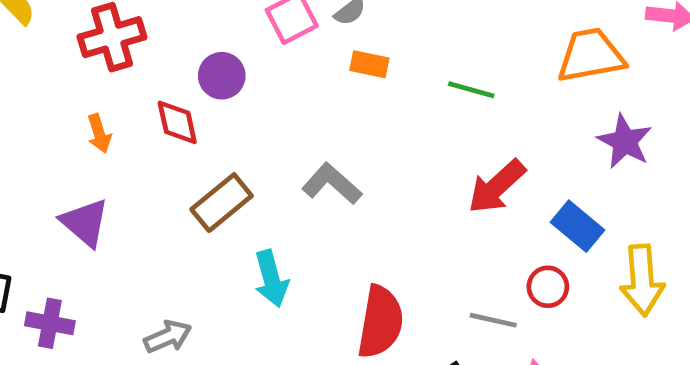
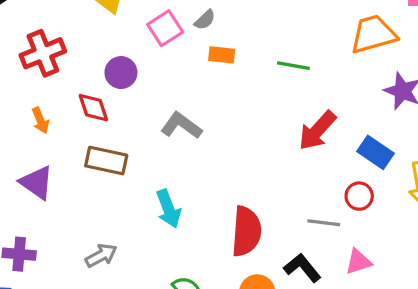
gray L-shape: (332, 184) -> (181, 126), moved
brown rectangle: (222, 203) -> (106, 161), moved, turned 57

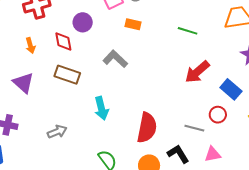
orange rectangle: (222, 55) -> (133, 24), moved

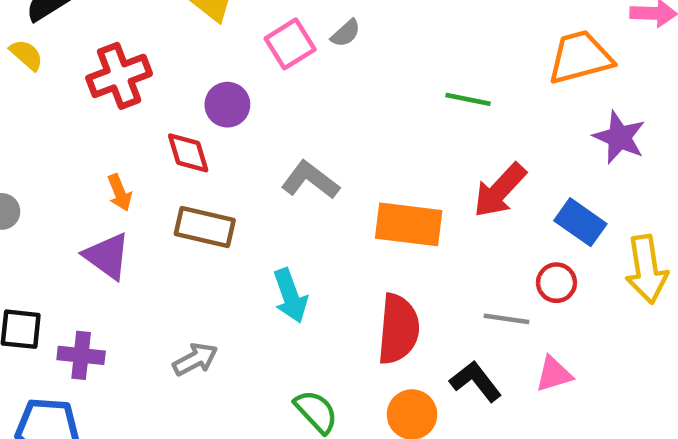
orange rectangle: (133, 24) -> (409, 224), moved, size x1.8
orange arrow: (30, 45) -> (120, 193), moved

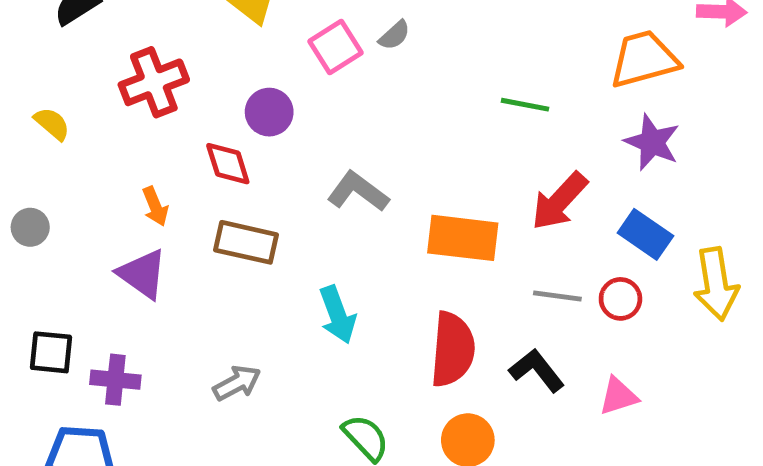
yellow semicircle: (26, 55) -> (52, 124), moved
purple star: (619, 137) -> (652, 142), moved
gray line: (506, 319) -> (557, 296), moved
black L-shape: (476, 381) -> (537, 370), moved

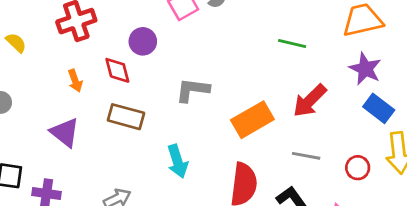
gray L-shape: (358, 192) -> (192, 90), turned -32
orange arrow: (155, 206) -> (75, 81), moved
blue rectangle: (645, 234) -> (379, 108), moved
orange rectangle: (463, 238) -> (252, 120), turned -39
red circle: (620, 299) -> (358, 168), moved

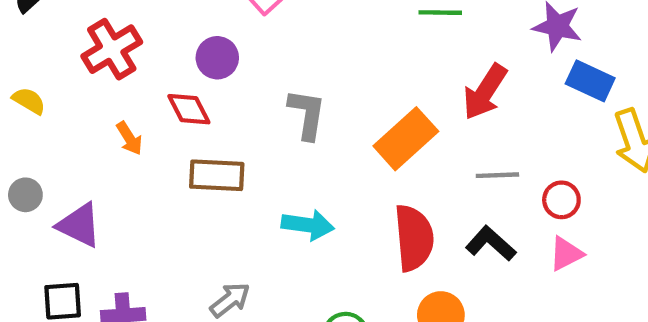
gray L-shape: (192, 90) -> (307, 114), turned 104
purple triangle: (65, 132) -> (79, 225), moved
cyan arrow: (177, 161) -> (308, 225), turned -52
red circle: (358, 168) -> (561, 200), moved

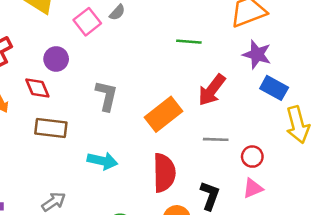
black L-shape: (491, 244) -> (210, 196), moved, turned 64

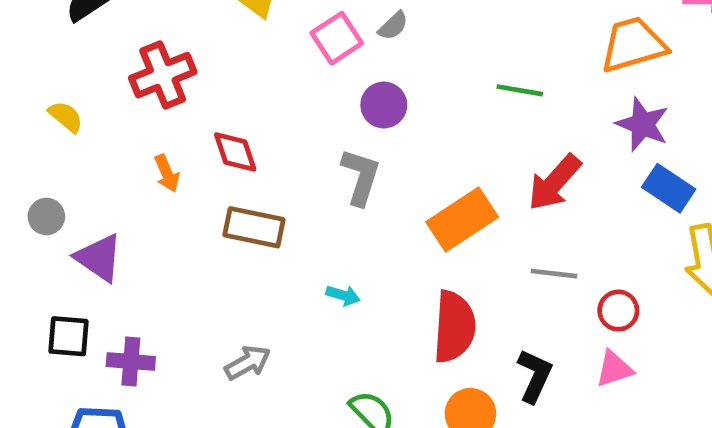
purple circle: (56, 59) -> (384, 105), moved
cyan arrow: (102, 161) -> (343, 295), size x0.6

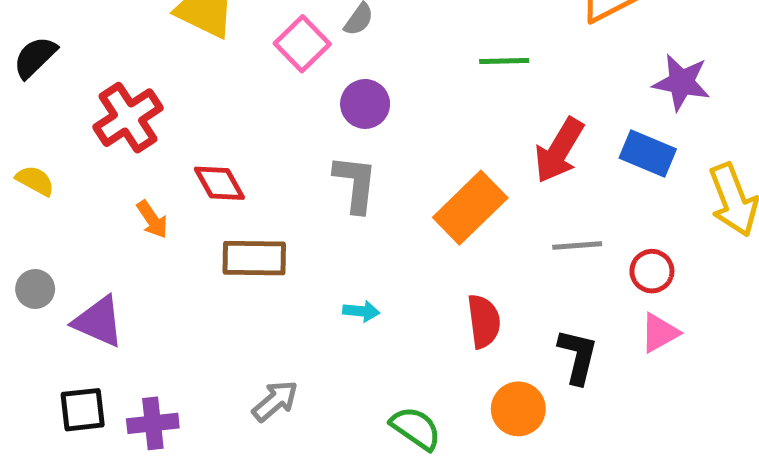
purple star: (643, 124) -> (681, 82), moved
blue rectangle: (669, 188) -> (648, 153), moved
red semicircle: (454, 327) -> (484, 321), size x0.7

